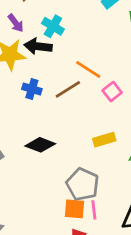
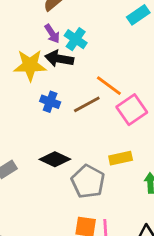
purple arrow: (16, 23) -> (52, 34), moved
pink square: (112, 92) -> (132, 110), size x1.5
gray pentagon: (83, 184) -> (88, 181), moved

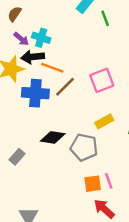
orange line: (109, 86) -> (52, 68), moved
blue cross: (50, 102) -> (35, 93), size x1.6
pink square: (132, 110) -> (102, 80), turned 30

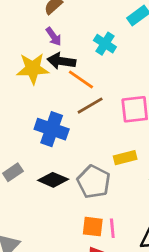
cyan cross: (41, 38) -> (105, 44), moved
blue cross: (35, 93) -> (52, 129), moved
black diamond: (53, 137) -> (53, 180), moved

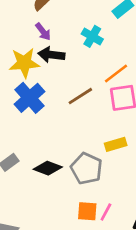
orange line: (81, 80) -> (116, 74), moved, turned -70
blue cross: (52, 129) -> (29, 98), moved, turned 32
pink line: (112, 228) -> (106, 212), turned 36

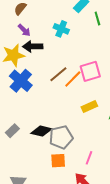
orange line: (116, 74) -> (73, 79), moved
gray pentagon: (86, 168) -> (61, 137), moved, turned -30
orange square: (87, 211) -> (58, 161), moved

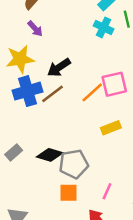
cyan cross: (61, 29) -> (103, 27), moved
black arrow: (33, 46) -> (59, 68), moved, turned -36
brown line: (58, 74) -> (52, 94), moved
blue cross: (21, 81) -> (27, 91), turned 30

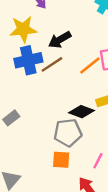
black diamond: (50, 155) -> (82, 112), moved

